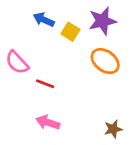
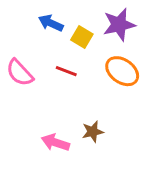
red line: (45, 84) -> (66, 71), moved
brown star: (113, 129) -> (93, 132), moved

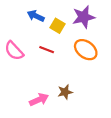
pink arrow: (55, 143) -> (39, 100), turned 138

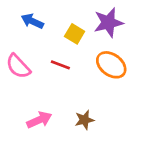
blue arrow: (36, 16) -> (32, 21), moved
pink arrow: (39, 100) -> (39, 120), moved

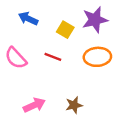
orange ellipse: (111, 65) -> (97, 57), turned -40

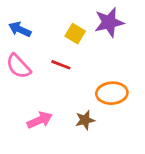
blue arrow: (28, 18) -> (20, 29), moved
orange ellipse: (97, 57) -> (112, 93), moved

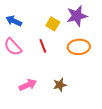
red line: (61, 65) -> (43, 46), turned 48
orange ellipse: (112, 93) -> (79, 47), moved

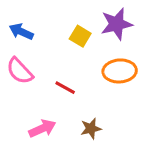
red line: (43, 46) -> (65, 88), moved, turned -40

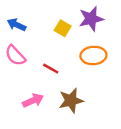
brown star: (91, 129) -> (71, 101), size x1.5

